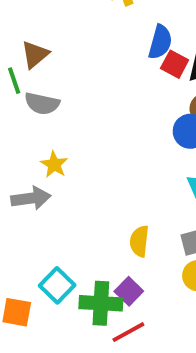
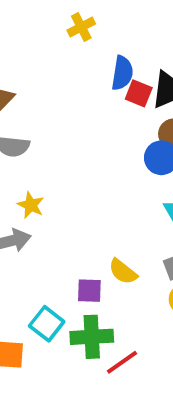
yellow semicircle: (139, 241) -> (123, 272), turned -52
purple square: (129, 291) -> (89, 291), moved, turned -36

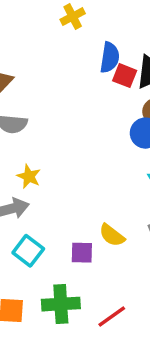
cyan square: (47, 324) -> (28, 251), moved
green cross: (92, 337) -> (61, 304), moved

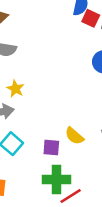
green cross: (61, 304) -> (57, 179), moved

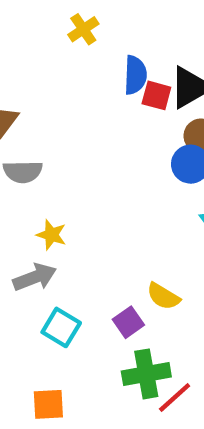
purple square: (51, 147) -> (128, 322), turned -30

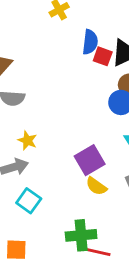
purple square: (128, 322) -> (90, 160), moved, size x1.5
red line: (175, 398) -> (98, 252), turned 50

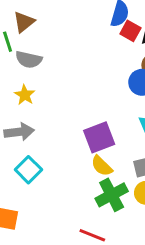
yellow star: (27, 140) -> (25, 95), moved
green cross: (81, 235) -> (112, 195), moved, turned -32

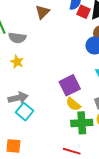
brown triangle: (24, 22) -> (43, 12), moved
gray arrow: (19, 132) -> (18, 98), moved
green cross: (112, 195) -> (82, 123), turned 30

